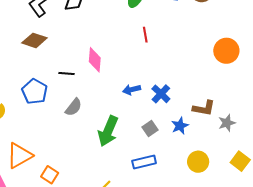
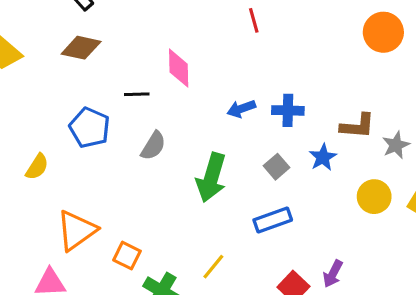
blue cross: (161, 94) -> (288, 110), turned -36
yellow circle: (198, 162) -> (374, 197), moved

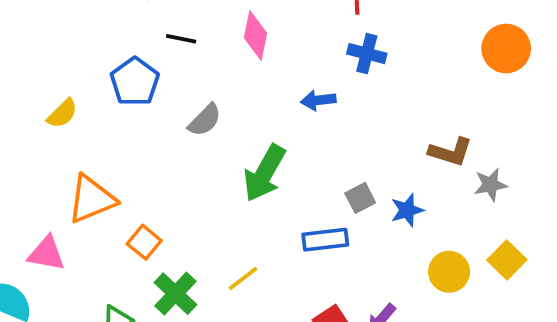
black line: (137, 94) -> (181, 39), moved
blue cross: (288, 110) -> (367, 54), moved
blue star: (323, 157) -> (407, 210), moved
gray square: (277, 167) -> (360, 198), moved
yellow circle: (374, 197) -> (449, 272), moved

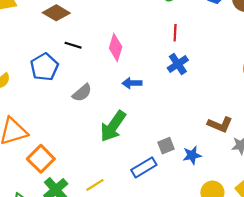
blue cross: (367, 54) -> (178, 64), turned 36
blue arrow: (318, 100) -> (132, 83), moved
blue rectangle: (325, 240) -> (144, 167), turned -30
orange square: (144, 242) -> (41, 159), size x1.4

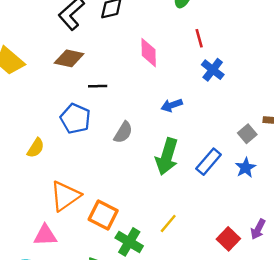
pink diamond: (116, 48) -> (149, 53), moved
gray square: (166, 146) -> (247, 134), moved
blue star: (192, 155) -> (246, 168), moved
blue rectangle: (144, 167) -> (209, 162), moved

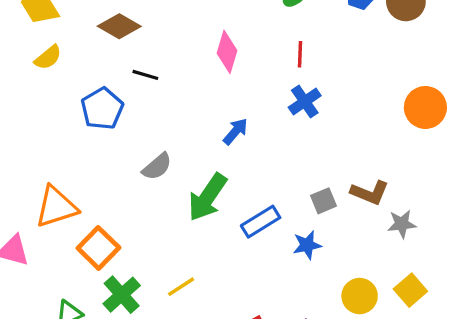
blue arrow: (172, 105) -> (235, 131), turned 132
gray semicircle: (123, 132) -> (157, 167), moved
yellow semicircle: (36, 148) -> (48, 57), moved

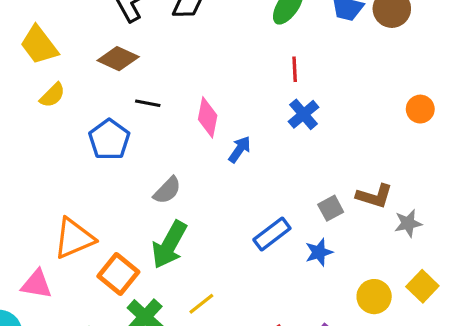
pink diamond: (227, 52) -> (208, 117), moved
orange circle: (425, 107) -> (420, 109), size x0.7
green arrow: (207, 197) -> (169, 245), moved

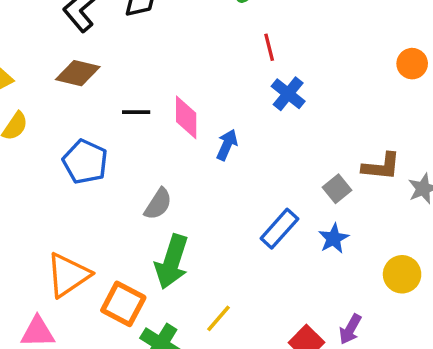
black line: (148, 103) -> (136, 112), moved

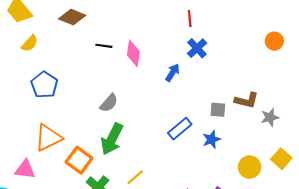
blue arrow: (227, 145) -> (173, 73), moved
blue pentagon: (85, 162) -> (44, 85), moved
gray square: (337, 189) -> (218, 110), turned 35

